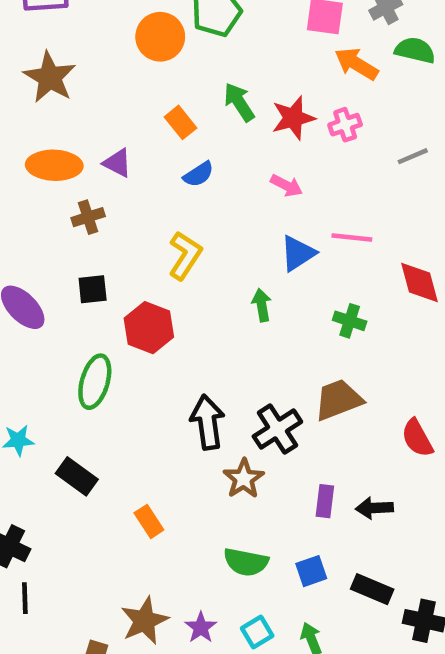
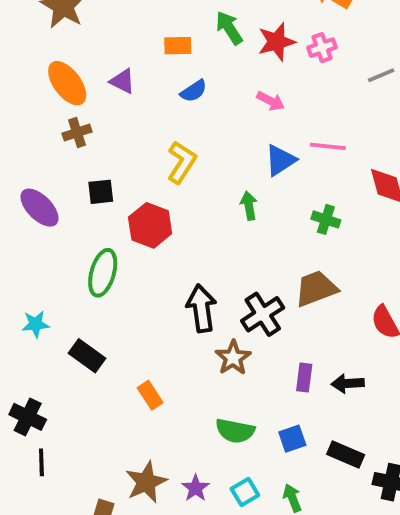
orange rectangle: (180, 122) -> (178, 46), turned -52
orange ellipse: (54, 165) -> (67, 83), turned 51
brown cross: (88, 217) -> (77, 133), moved

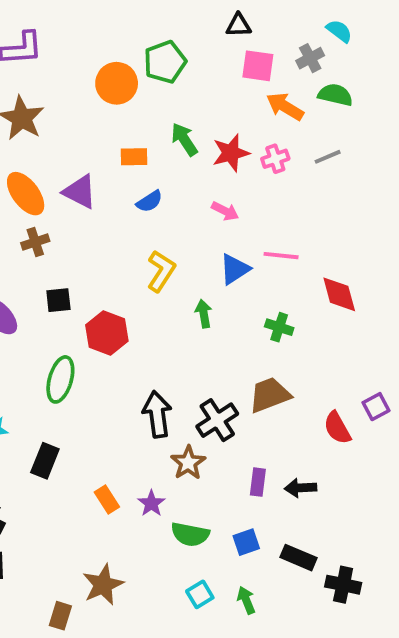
gray line: (381, 75) -> (328, 157), moved
purple triangle: (122, 81) -> (80, 192), size x1.4
yellow L-shape: (182, 162) -> (161, 271), moved
black rectangle: (87, 356) -> (45, 461), turned 76
purple star: (196, 488) -> (151, 503), moved

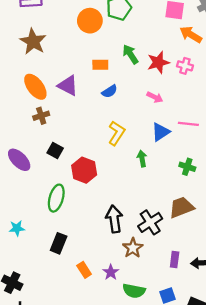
pink cross: (275, 159) -> (185, 66), turned 35
black square: (58, 300) -> (55, 151), turned 35
black rectangle: (45, 461) -> (59, 243), moved

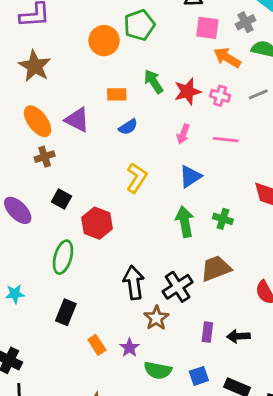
pink arrow: (155, 97) -> (183, 134), turned 84
pink line: (188, 124) -> (226, 140), moved
green arrow: (142, 159) -> (185, 222), moved, size x1.5

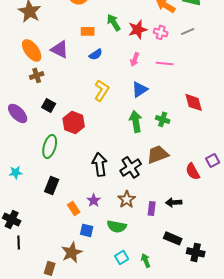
brown star: (156, 318) -> (127, 199), moved
purple rectangle: (207, 332) -> (152, 208), moved
purple star: (129, 348) -> (94, 200), moved
blue square: (199, 376) -> (87, 230), moved, turned 32

